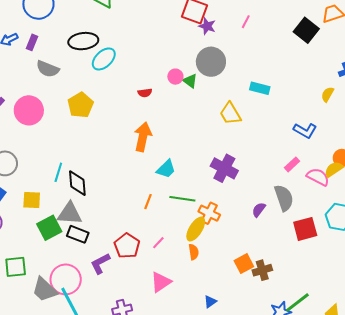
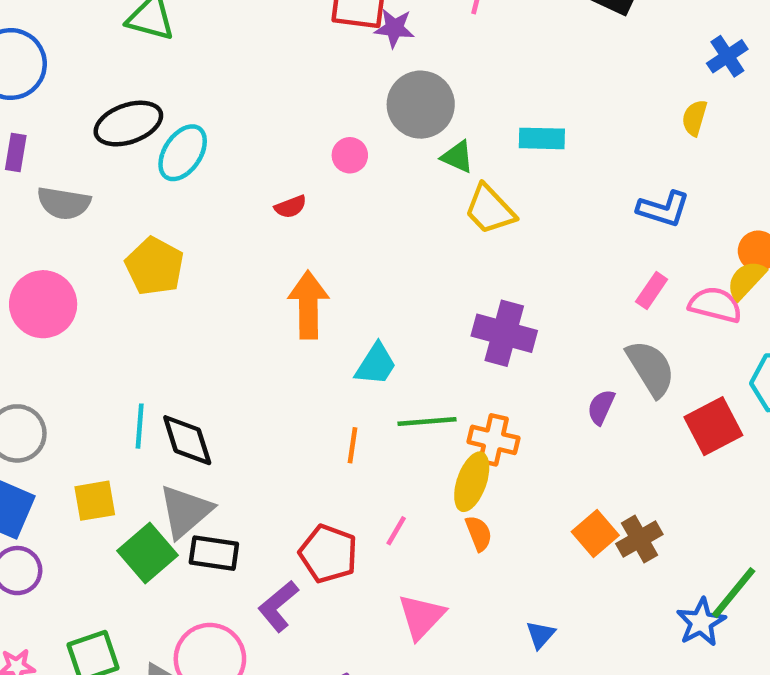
green triangle: (190, 81) -> (457, 157), moved
gray triangle: (70, 214) -> (185, 511), turned -32

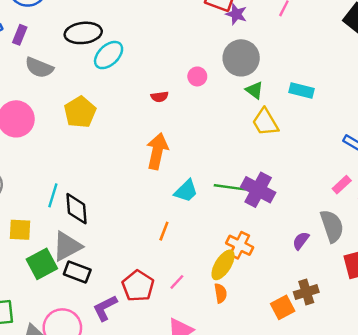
green line: (427, 421) -> (230, 187), moved
brown cross: (639, 539) -> (306, 292), moved

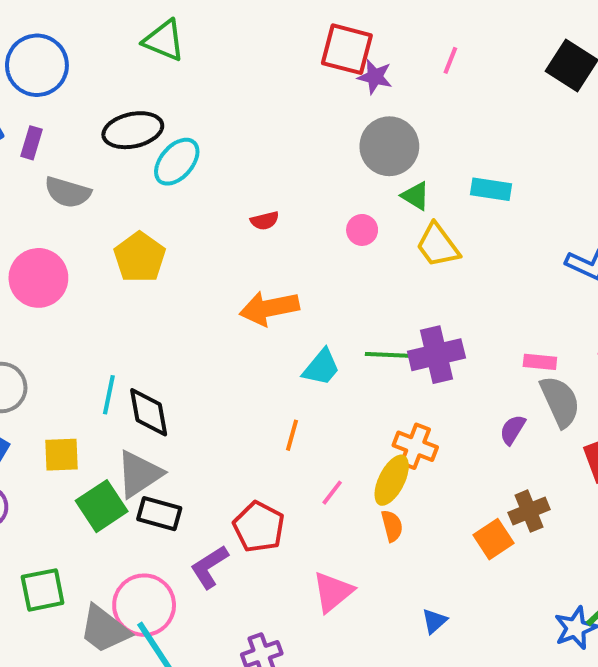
pink circle: (197, 76) -> (362, 230), moved
orange arrow: (157, 151) -> (269, 308), turned -108
pink rectangle: (342, 185) -> (540, 362), moved, turned 54
purple cross: (258, 190) -> (436, 355), turned -36
pink line: (177, 282) -> (332, 493), moved

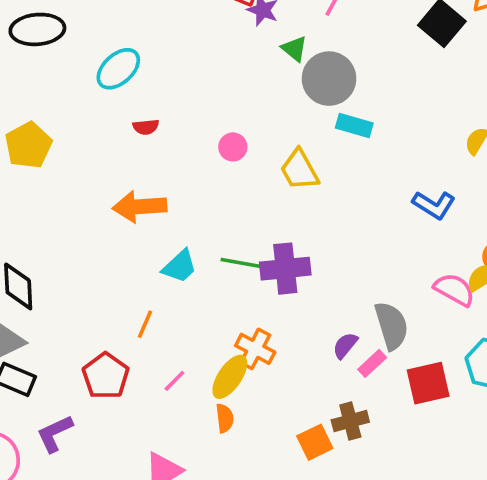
gray circle: (389, 146) -> (329, 79), moved
cyan ellipse: (177, 162) -> (118, 69), moved
green triangle: (416, 196) -> (294, 49), moved
pink rectangle: (540, 362) -> (372, 363), moved, turned -56
red pentagon: (259, 527) -> (106, 376), moved

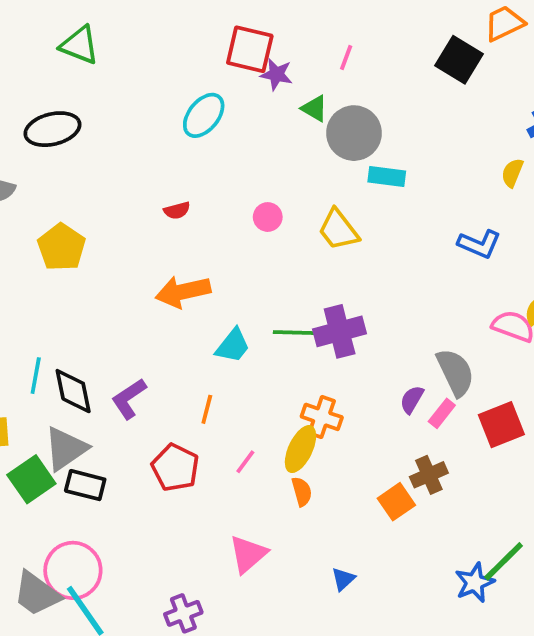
cyan ellipse: (118, 69) -> (204, 115), moved
purple L-shape: (55, 434) -> (129, 399), moved

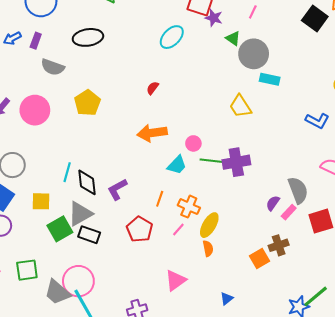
red semicircle: (177, 210) -> (153, 88), turned 136
pink circle: (268, 217) -> (193, 143), moved
orange cross: (322, 417) -> (189, 207), moved

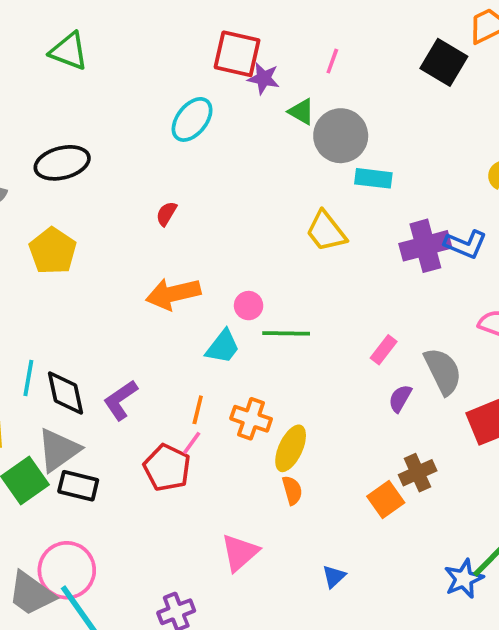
black ellipse: (88, 37) -> (62, 163), moved
purple cross: (236, 162) -> (425, 246), moved
pink rectangle: (289, 212) -> (384, 350), moved
pink line: (178, 229) -> (192, 443), moved

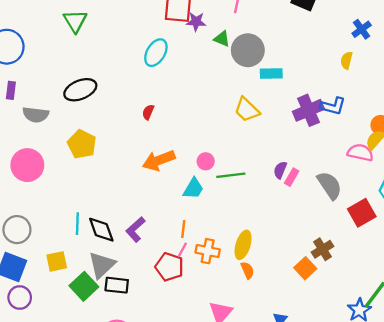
green triangle: (69, 51) -> (75, 21), turned 45
purple semicircle: (400, 398) -> (280, 170), moved
orange cross: (251, 419) -> (208, 251), moved

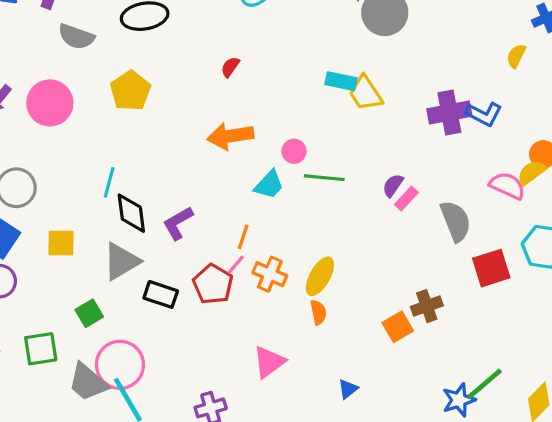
cyan rectangle: (271, 73) -> (341, 81), moved
cyan line: (77, 224) -> (109, 182), moved
black rectangle: (117, 285) -> (161, 294), moved
green square: (84, 286) -> (89, 313), moved, size x0.7

